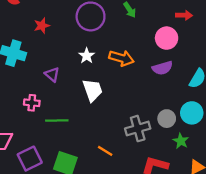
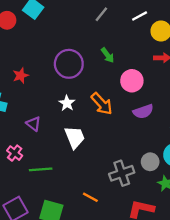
pink circle: (167, 38) -> (132, 81), moved
orange arrow: (121, 58) -> (102, 104), turned 35
pink cross: (32, 103) -> (15, 153), turned 35

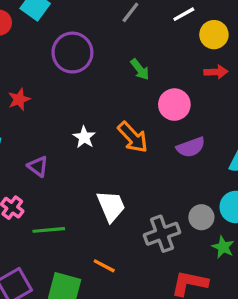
purple circle: (69, 64) -> (72, 53), moved
white trapezoid: (75, 137) -> (111, 206), moved
orange line: (90, 197) -> (104, 266), moved

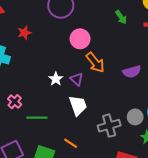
green arrow: (140, 69) -> (121, 17), moved
pink circle: (174, 105) -> (80, 39), moved
white star: (84, 137) -> (56, 79), moved
purple triangle: (38, 166) -> (77, 79), moved

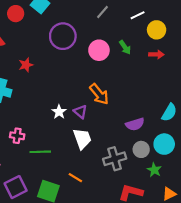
pink circle: (80, 39) -> (99, 50), moved
purple semicircle: (132, 72) -> (135, 124), moved
pink cross: (15, 102) -> (17, 136), turned -32

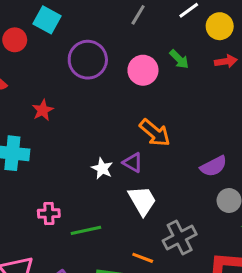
gray cross: (115, 159) -> (180, 237), moved

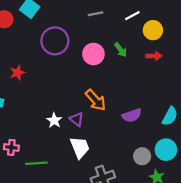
gray line: (138, 15) -> (95, 14), turned 40
purple semicircle: (214, 166) -> (132, 115), moved

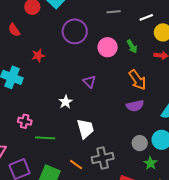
orange arrow: (96, 100) -> (137, 80), moved
purple triangle: (77, 119) -> (89, 82), moved

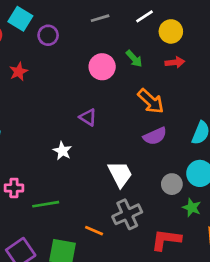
purple circle: (75, 31) -> (48, 35), moved, size x0.6
red star: (38, 56) -> (19, 72), moved
white trapezoid: (85, 129) -> (120, 174), moved

